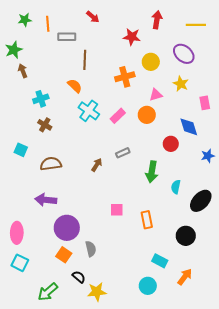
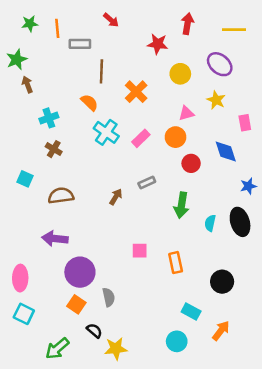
orange cross: (125, 77) -> (136, 92), moved, turned -30
red circle: (171, 144) -> (191, 163), moved
black ellipse: (201, 201) -> (240, 222), moved, turned -60

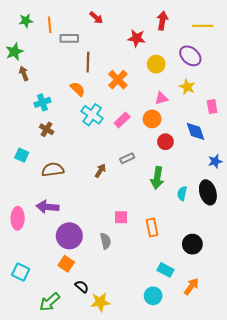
pink ellipse: (20, 278) -> (18, 218), moved
gray semicircle: (109, 297) -> (105, 241), moved

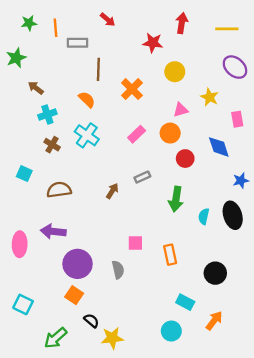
purple ellipse: (190, 56) -> (235, 67), moved
brown arrow: (24, 73) -> (36, 88), moved, turned -32
cyan cross: (92, 115) -> (87, 135), moved

